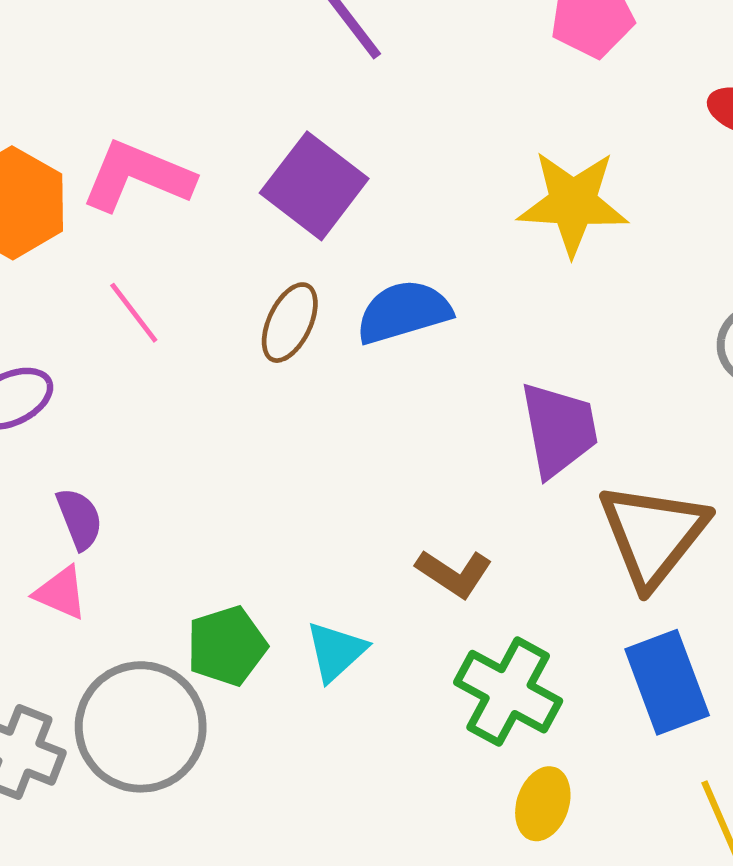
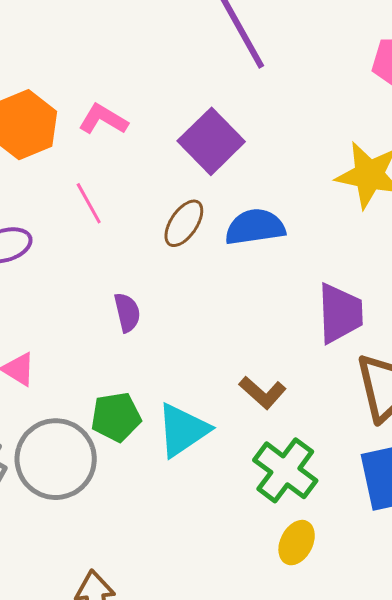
pink L-shape: (137, 176) -> (103, 119), size x0.7
purple semicircle: (79, 519) -> (127, 312), moved
cyan triangle: (336, 651) -> (183, 430), size x1.4

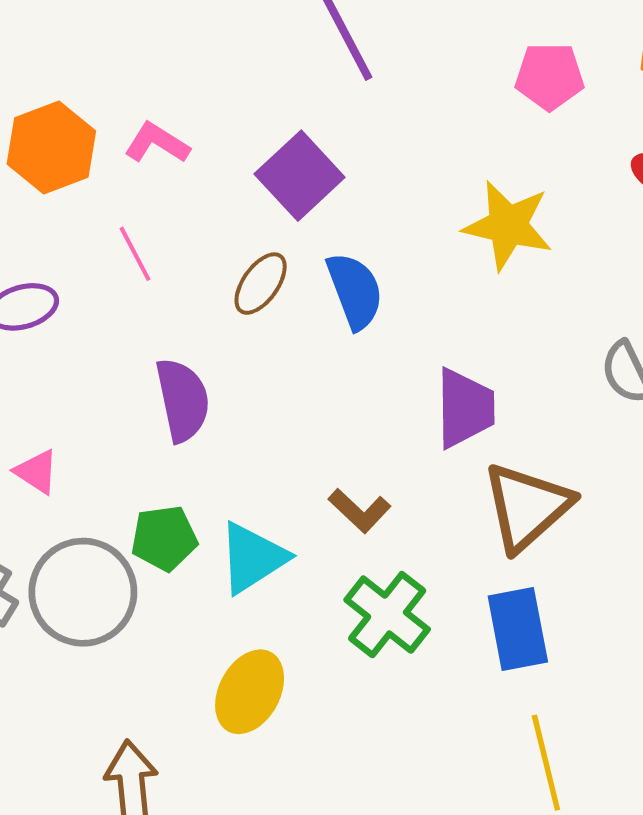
blue semicircle: (255, 227) -> (355, 291), turned 76
purple semicircle: (127, 312) -> (183, 400), size x1.6
yellow ellipse: (297, 543) -> (250, 692), moved, size x1.4

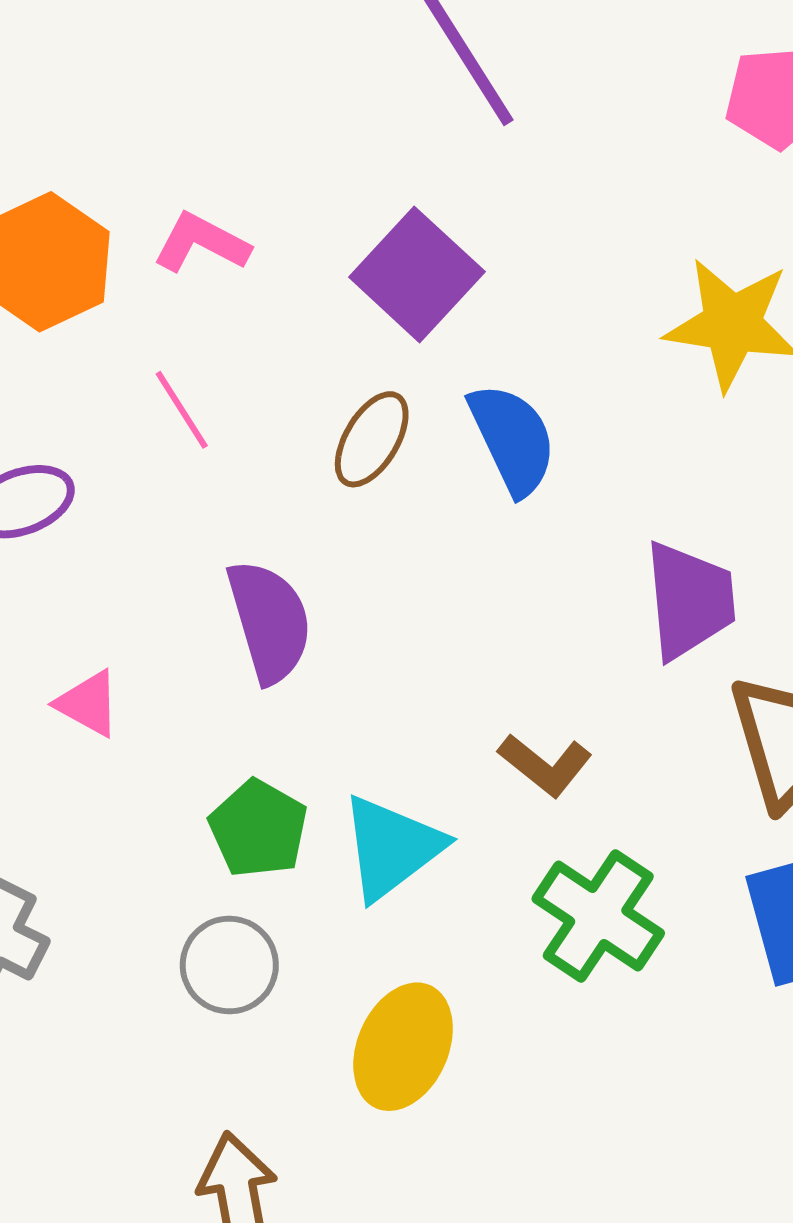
pink triangle: (37, 472) -> (88, 704), moved
green pentagon: (164, 538) -> (258, 829), turned -30
gray circle: (83, 592) -> (229, 965), moved, size x0.6

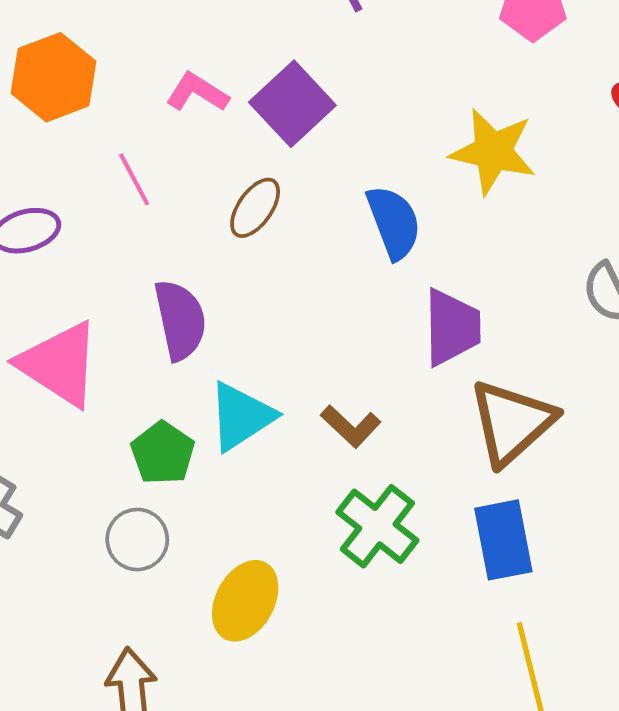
pink L-shape: (201, 243) -> (197, 92), moved
blue semicircle: (512, 439) -> (394, 222), moved
pink triangle: (88, 704) -> (59, 364), size x2.0
cyan triangle: (392, 847) -> (241, 416), moved

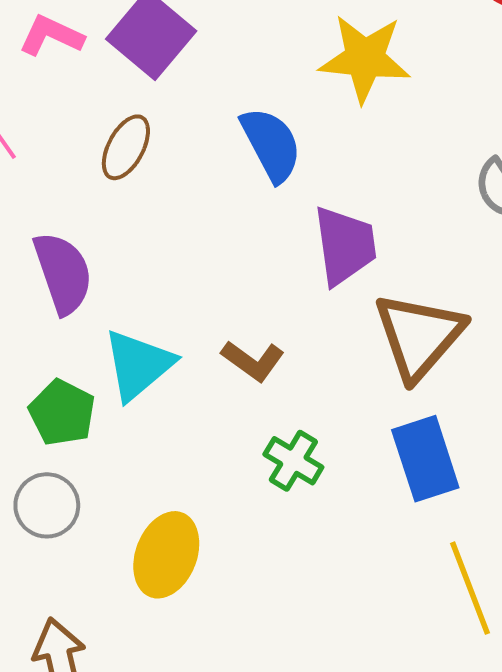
green cross: (377, 526) -> (293, 461), size x0.7

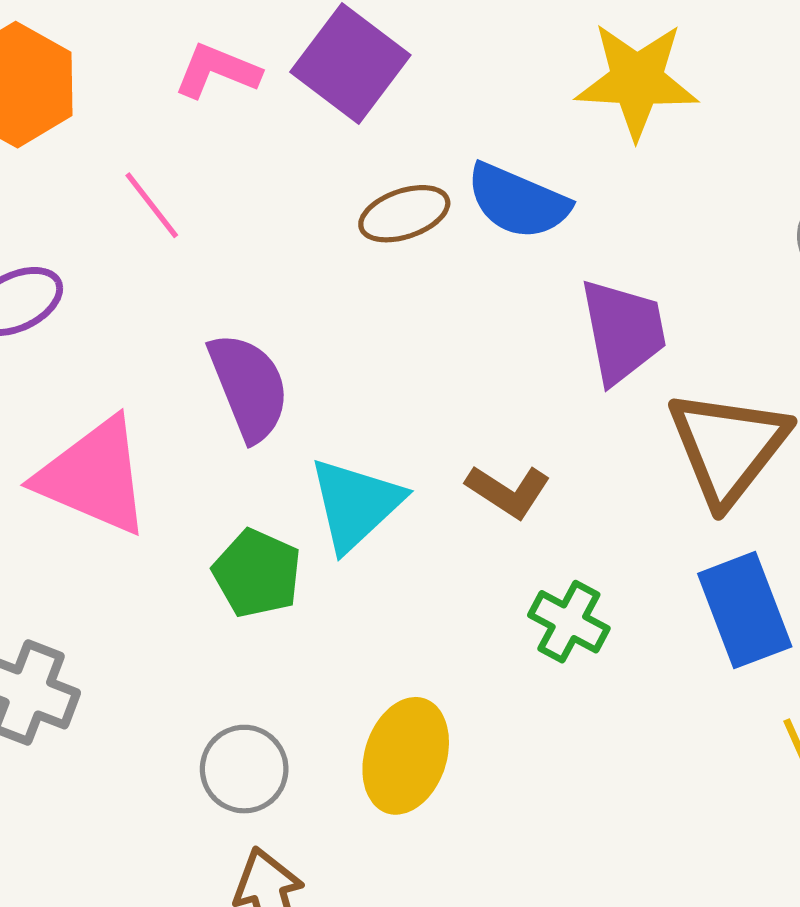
blue semicircle: (271, 144) -> (518, 201), turned 144
brown ellipse: (126, 147) -> (404, 214), moved, turned 46
gray circle: (47, 505) -> (244, 769), moved

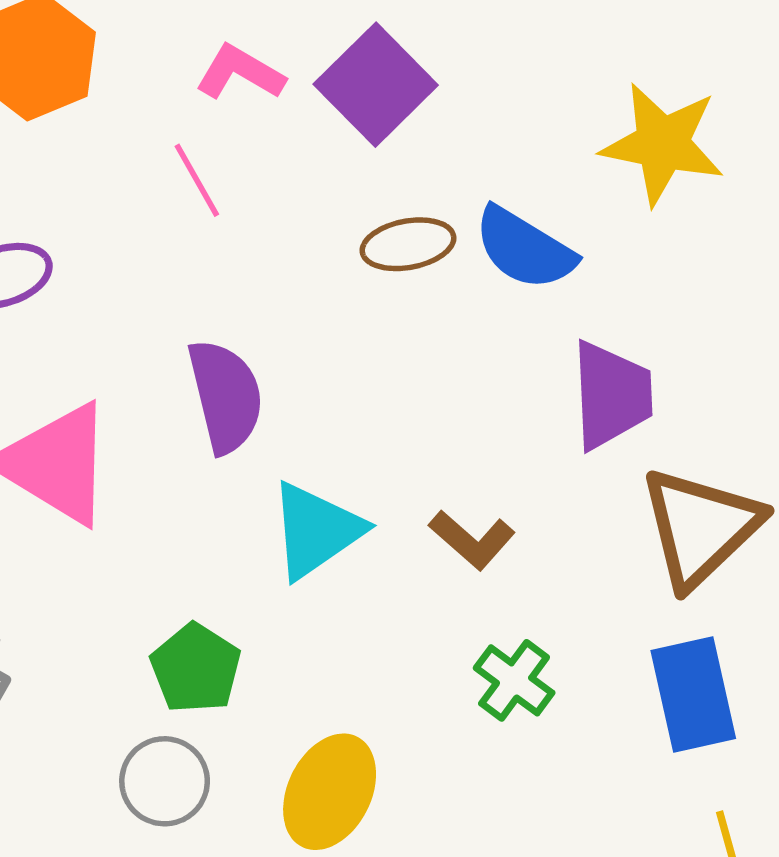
pink line: (152, 205) -> (197, 180), moved
green pentagon: (257, 573) -> (196, 668), moved

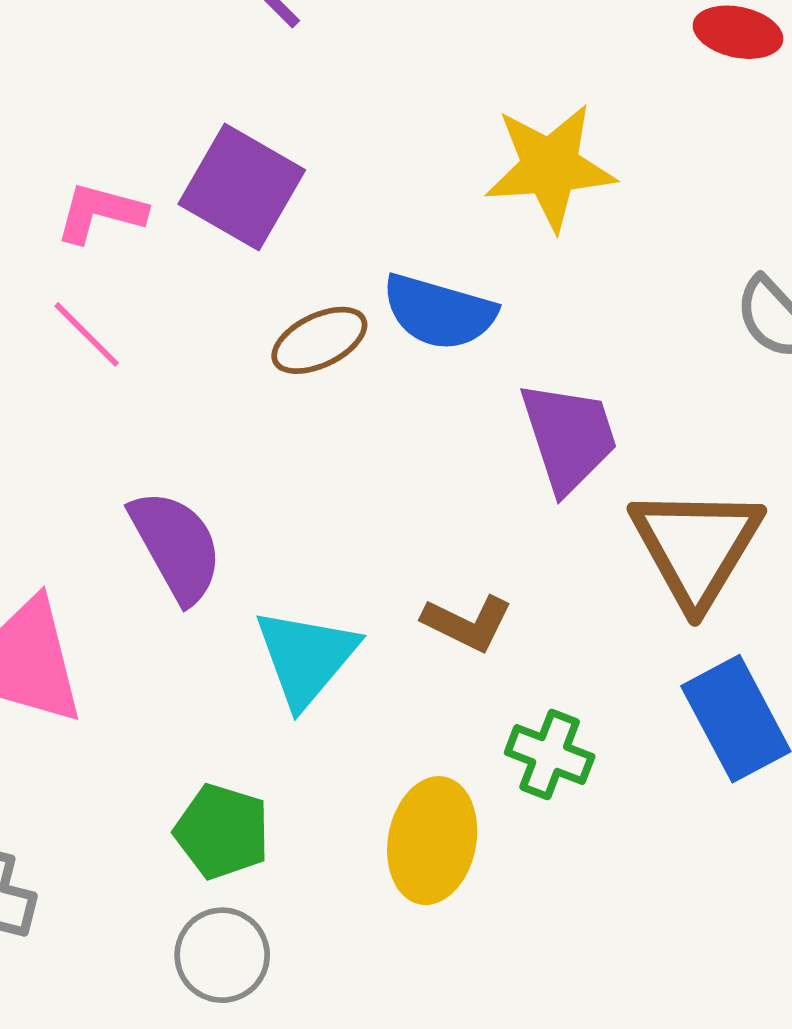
yellow ellipse: (330, 792) -> (432, 841), moved

